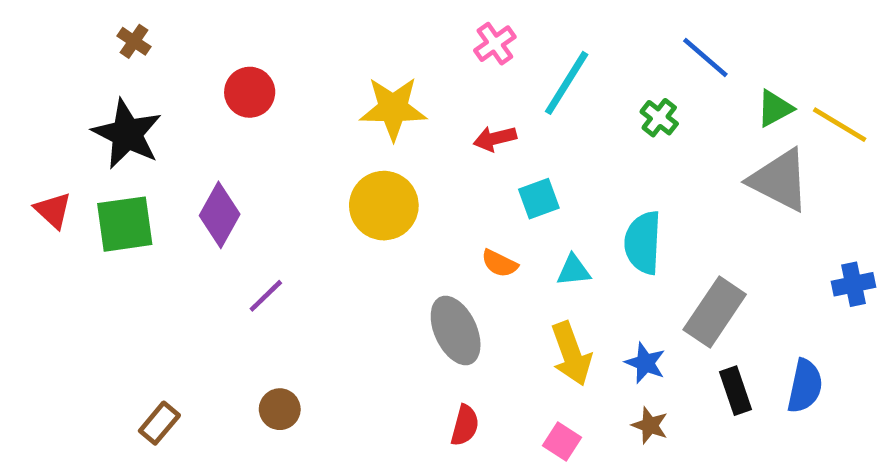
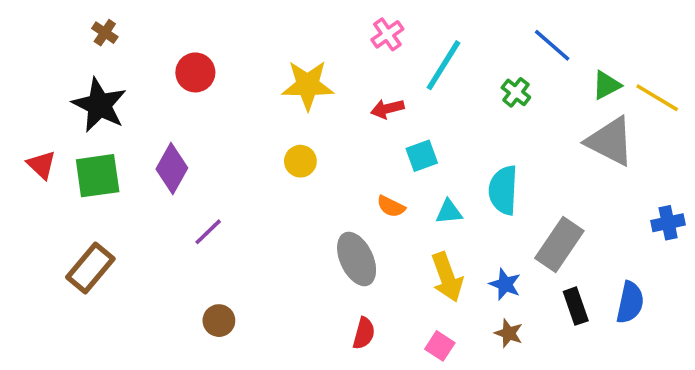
yellow circle: (384, 206) -> (300, 161), size x0.6
brown rectangle: (159, 423) -> (90, 268), moved, size x1.5

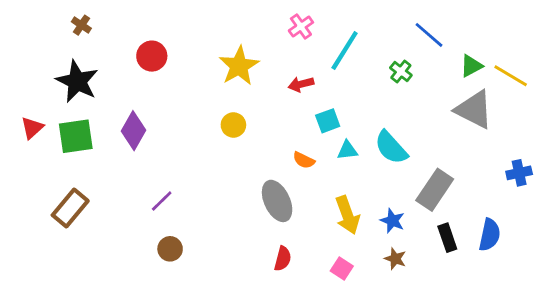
yellow star: (308, 85) -> (239, 66), turned -30
red triangle: (41, 165) -> (32, 128), turned 35
cyan semicircle: (503, 190) -> (391, 148), turned -45
cyan triangle: (449, 212) -> (347, 150), moved
purple line: (208, 232) -> (162, 201), moved

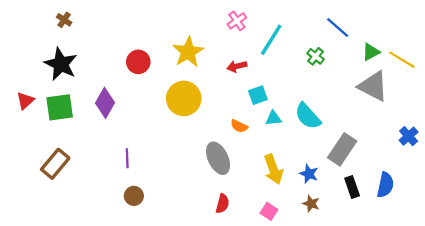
red circle: (152, 56) -> (138, 62), moved
yellow circle: (233, 125) -> (184, 98), size x1.8
blue cross: (519, 173) -> (409, 136), turned -30
purple line: (162, 201) -> (127, 158), turned -48

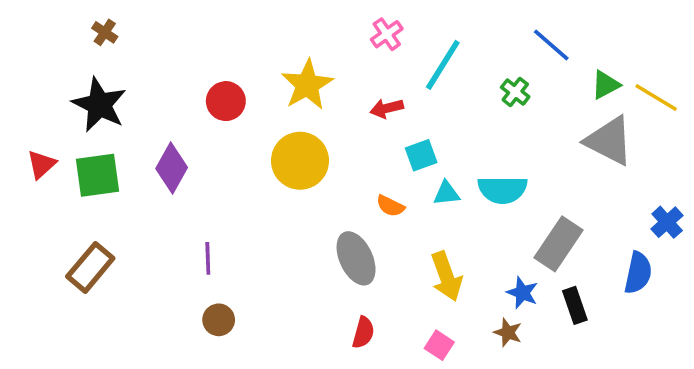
cyan semicircle: (308, 116) -> (502, 190), turned -48
blue star: (309, 174) -> (522, 293), moved
blue semicircle: (385, 185) -> (638, 273), moved

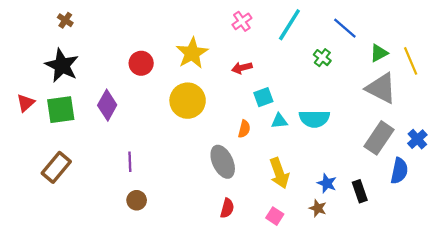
cyan line: (443, 65) -> (289, 25), moved
yellow line: (656, 97) -> (411, 61), turned 36
orange semicircle: (390, 206) -> (244, 129), turned -102
gray rectangle: (559, 244) -> (379, 138), moved

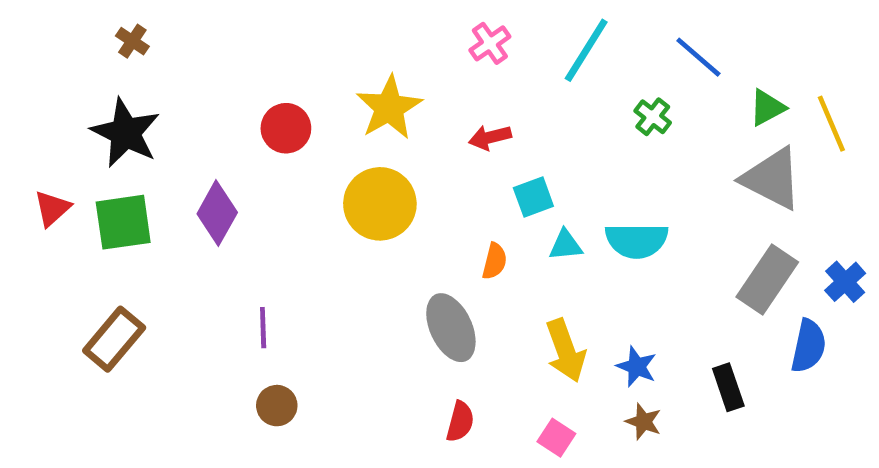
blue star: (327, 183) -> (637, 367), moved

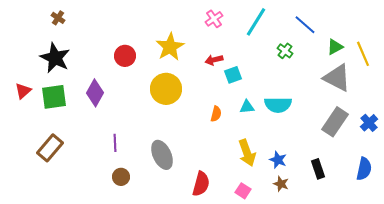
cyan square: (533, 197) -> (233, 75), moved
gray ellipse: (451, 328) -> (162, 155), moved
blue semicircle: (809, 346) -> (364, 169), moved
red semicircle: (460, 422) -> (201, 184), size x1.4

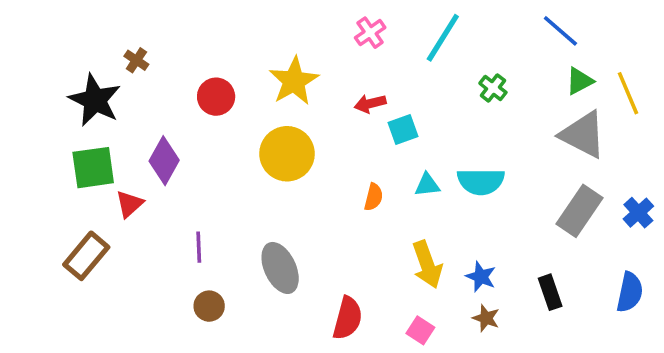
brown cross: (58, 18) -> (136, 60), moved
blue line: (305, 25) -> (560, 31), moved
red triangle: (23, 91) -> (130, 204), moved

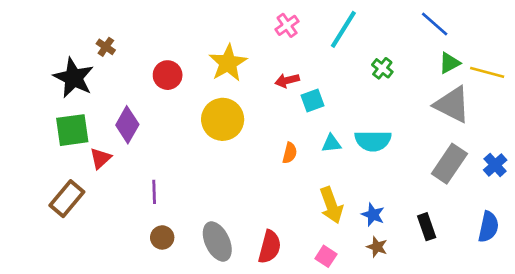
yellow line: (628, 93) -> (487, 72), turned -52
gray ellipse: (280, 268) -> (217, 242), moved

